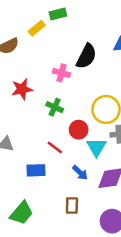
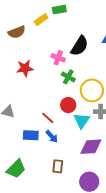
green cross: (55, 107) -> (68, 77), moved
blue arrow: (80, 173) -> (52, 136), moved

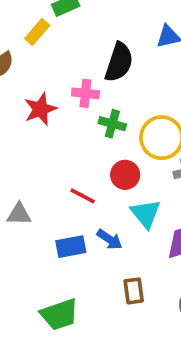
red star: (25, 68) -> (40, 109), moved
red line: (48, 118) -> (83, 196), moved
cyan triangle: (82, 121) -> (146, 214), moved
green trapezoid: (16, 169) -> (59, 314), turned 40

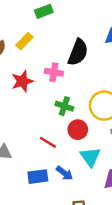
yellow rectangle: (37, 32) -> (24, 41), moved
green cross: (112, 124) -> (64, 106), moved

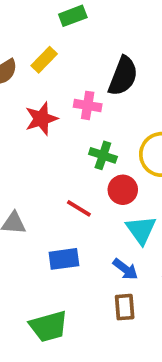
blue arrow: (65, 173) -> (125, 269), moved

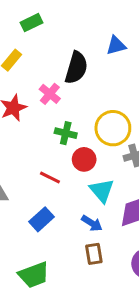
pink cross: (88, 105) -> (50, 94), turned 35
blue rectangle: (64, 259) -> (42, 219), turned -30

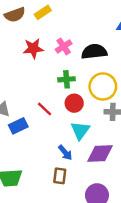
black semicircle: (76, 68) -> (94, 52), moved, turned -130
green cross: (66, 133) -> (66, 79), turned -35
blue rectangle: (42, 219) -> (18, 126), moved

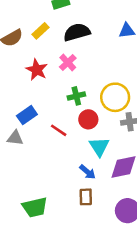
red star: (33, 48) -> (37, 70), turned -30
black semicircle: (94, 52) -> (77, 32), moved
blue rectangle: (18, 126) -> (27, 115), moved

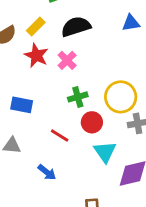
red star: (37, 70) -> (36, 55), moved
blue rectangle: (27, 115) -> (22, 105), moved, turned 48
blue arrow: (87, 172) -> (47, 172), moved

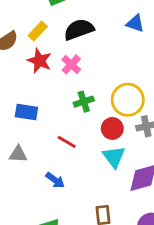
blue triangle: (131, 23) -> (135, 23), turned 30
red circle: (92, 122) -> (112, 128), moved

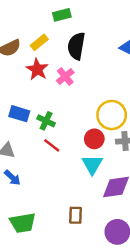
black semicircle: (79, 29) -> (76, 46), turned -68
green cross: (84, 102) -> (46, 121), moved, turned 36
blue arrow: (55, 180) -> (12, 178), moved

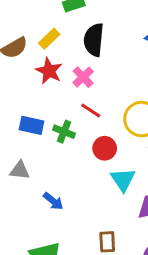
red circle: (94, 139) -> (105, 148), moved
red line: (52, 145) -> (91, 111), moved
blue arrow: (12, 178) -> (53, 201), moved

